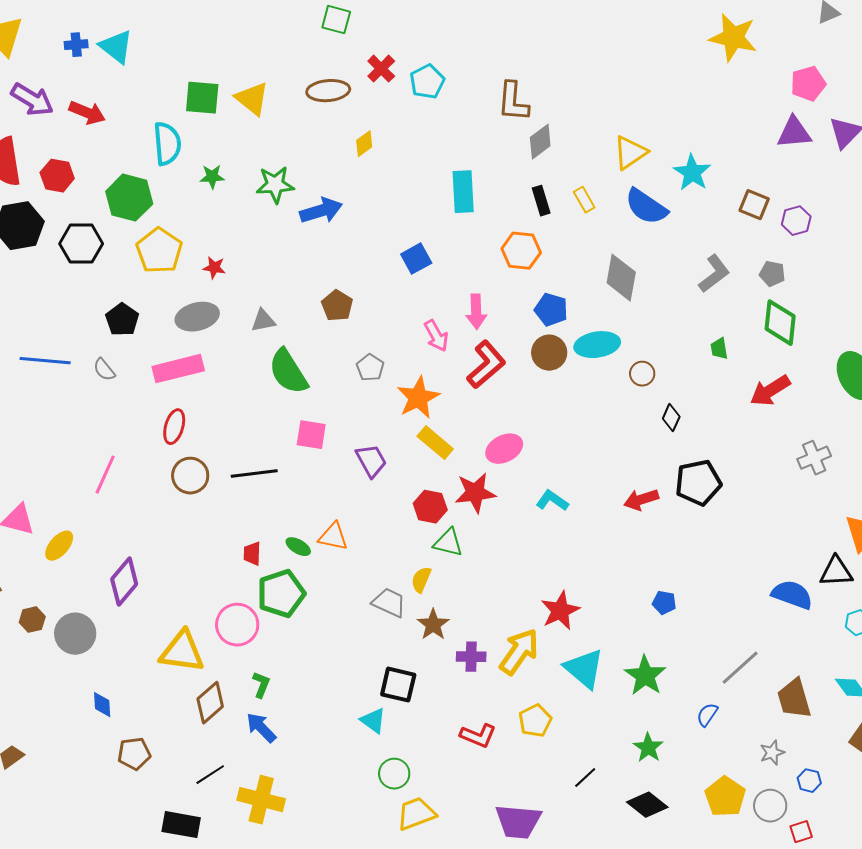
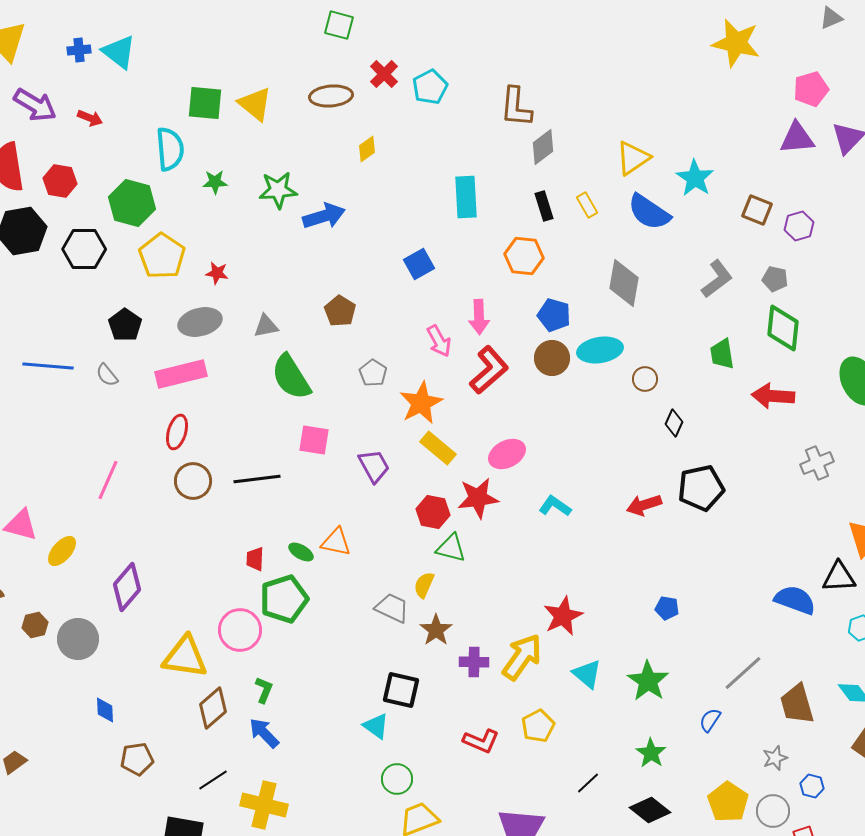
red arrow: (87, 113) -> (90, 118), size x0.7
green trapezoid: (719, 349) -> (722, 354), size x1.4
red arrow: (770, 391) -> (773, 396), turned 36
cyan triangle: (584, 669) -> (587, 674), size x0.7

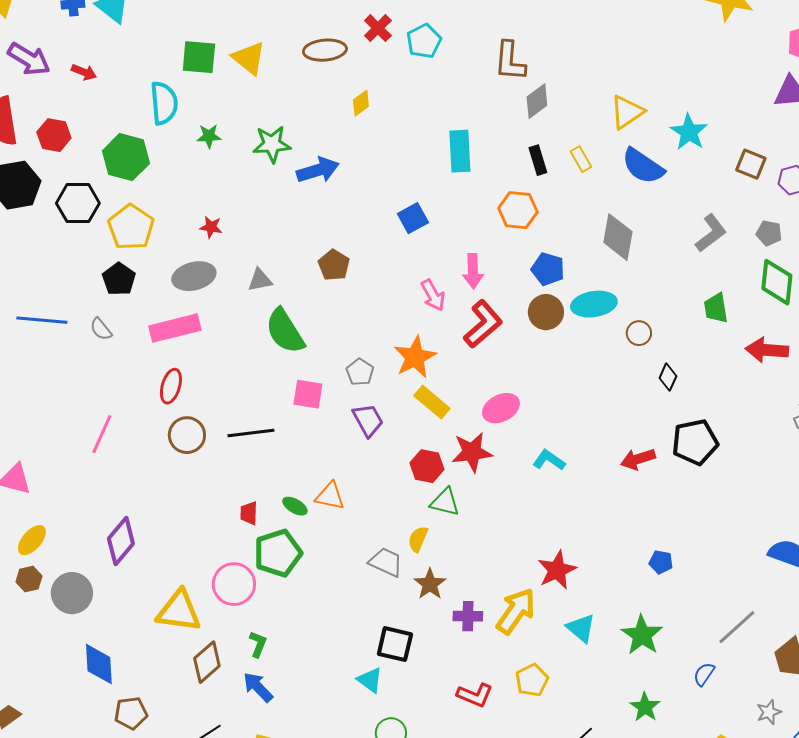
yellow pentagon: (162, 256) -> (131, 227), moved
gray pentagon: (373, 373) -> (360, 372), moved
yellow ellipse: (62, 551) -> (32, 540), moved
blue diamond: (105, 710) -> (99, 664), size x1.6

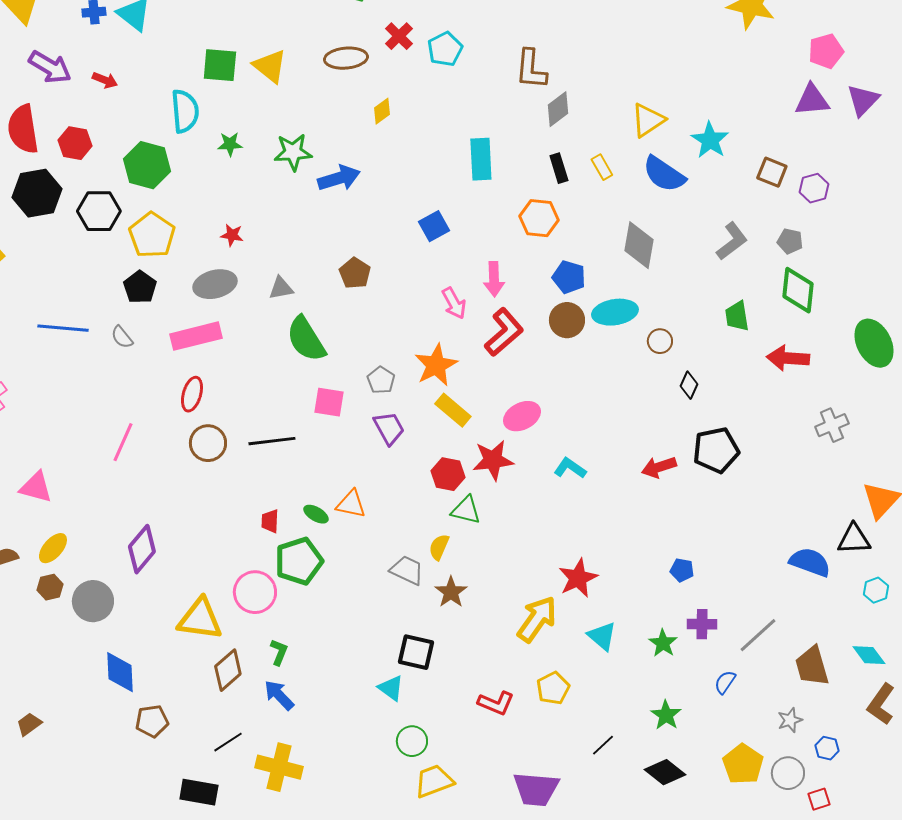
purple cross: (468, 616) -> (702, 624), moved
green star: (642, 635) -> (663, 643), size x0.7

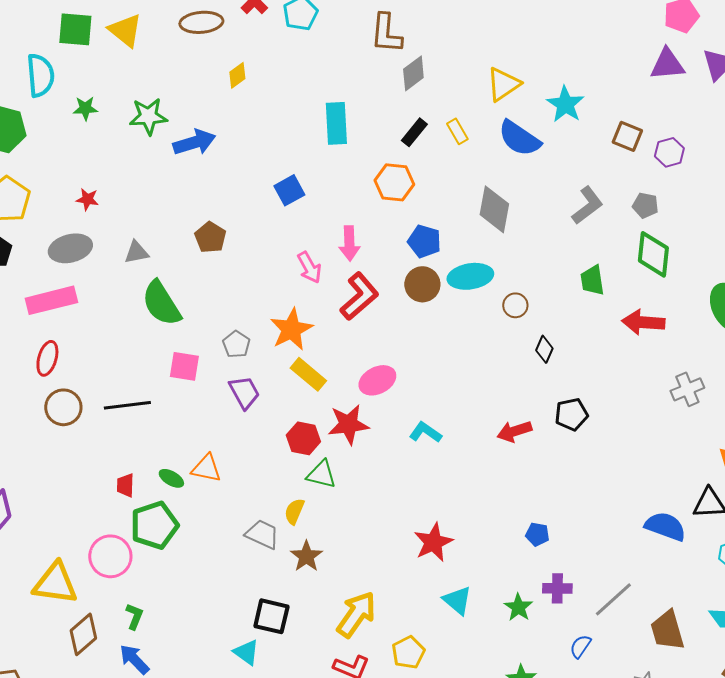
black rectangle: (559, 168) -> (414, 132), turned 56
black pentagon: (716, 450) -> (571, 414), size x0.7
yellow arrow: (537, 619) -> (356, 614), moved

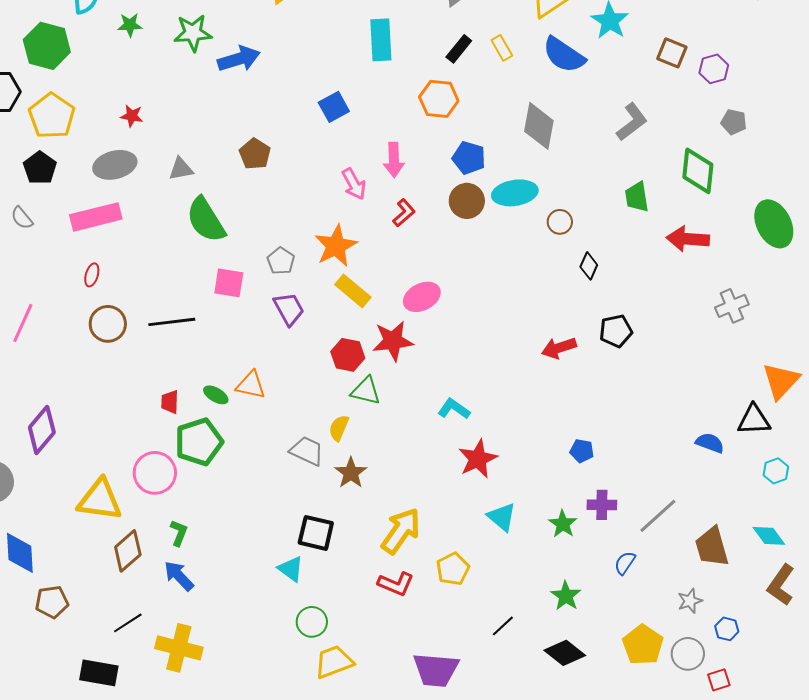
gray pentagon: (645, 205) -> (734, 122), moved
red L-shape: (359, 296) -> (404, 213), size x0.6
red ellipse: (47, 358) -> (92, 275), size x0.7
cyan L-shape: (425, 432) -> (454, 409), moved
blue semicircle: (665, 526) -> (710, 443), size x0.7

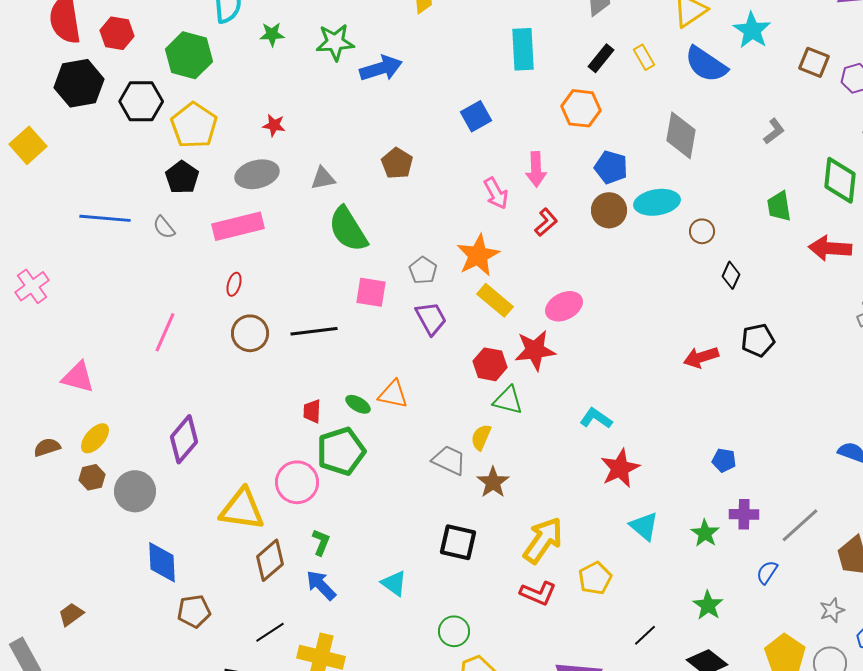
gray L-shape: (632, 122) -> (774, 131), size x0.7
cyan triangle: (291, 569) -> (394, 583), moved

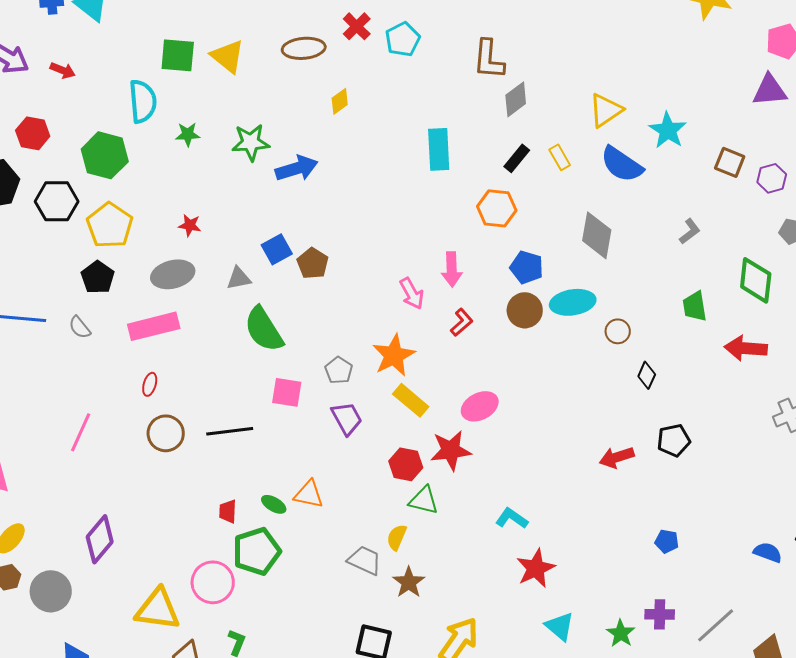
blue square: (476, 116) -> (277, 249), moved
blue pentagon: (724, 460) -> (667, 541), moved

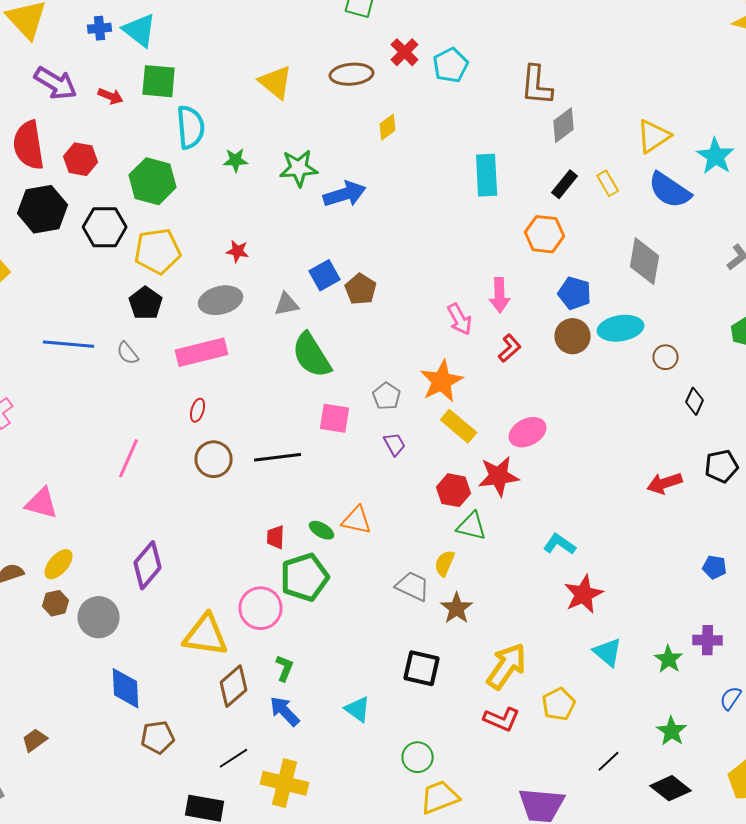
green square: (178, 55) -> (159, 81), moved
yellow pentagon: (110, 225) -> (158, 251), turned 30
purple trapezoid: (347, 418) -> (395, 444), size x0.7

